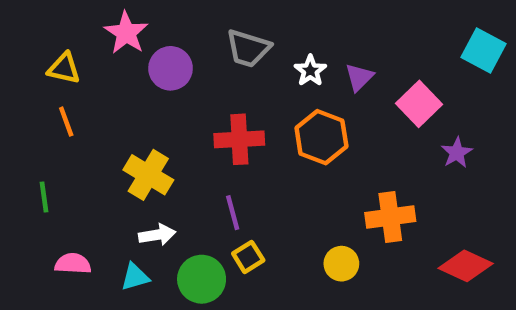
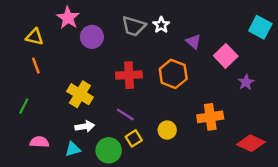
white star: (310, 71) -> (161, 25), moved
purple triangle: (359, 77) -> (193, 42), turned -35
green line: (44, 197) -> (24, 106), turned 35
purple line: (233, 213) -> (125, 114), turned -42
yellow circle: (341, 264) -> (167, 130), moved

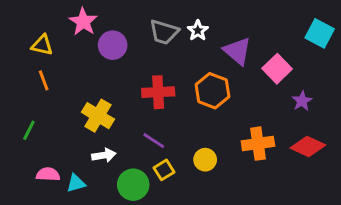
purple triangle: (193, 42) -> (237, 51), size x1.5
red diamond: (251, 143) -> (308, 146), moved
cyan triangle: (73, 149) -> (76, 183), moved

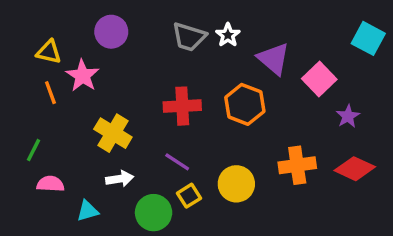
pink star: (83, 22) -> (83, 76), moved
purple circle: (113, 45) -> (111, 32), moved
yellow circle: (205, 160) -> (236, 184), size x1.4
pink semicircle: (48, 174) -> (50, 184), moved

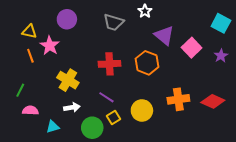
white star: (228, 35) -> (145, 11), moved
purple star: (348, 116) -> (221, 56), moved

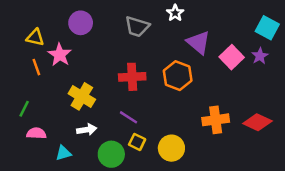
purple star: (221, 56) -> (260, 56), moved
yellow circle: (142, 110) -> (171, 148), moved
yellow square: (114, 118) -> (137, 142), turned -32

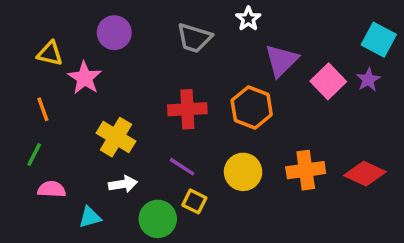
purple triangle: (198, 42) -> (281, 60), turned 35
orange line: (36, 67) -> (43, 109), moved
yellow circle: (171, 148) -> (243, 172), moved

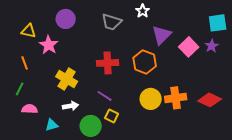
cyan square: (379, 40) -> (218, 23), turned -36
yellow circle: (243, 172) -> (151, 99), moved

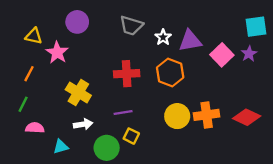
white star: (143, 11) -> (163, 37), moved
purple triangle: (162, 35) -> (190, 41), turned 35
orange line: (25, 63) -> (29, 74), turned 48
purple line: (105, 96) -> (123, 113), turned -42

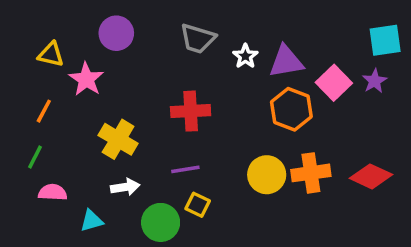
orange hexagon: (170, 73) -> (291, 109), moved

